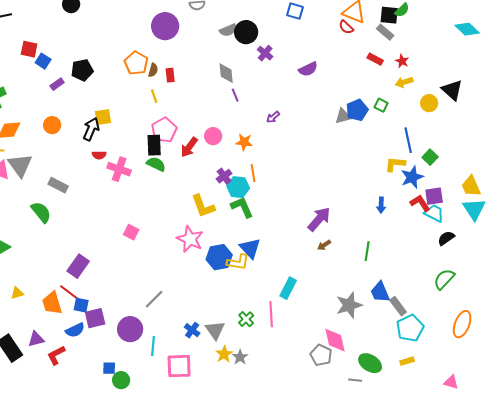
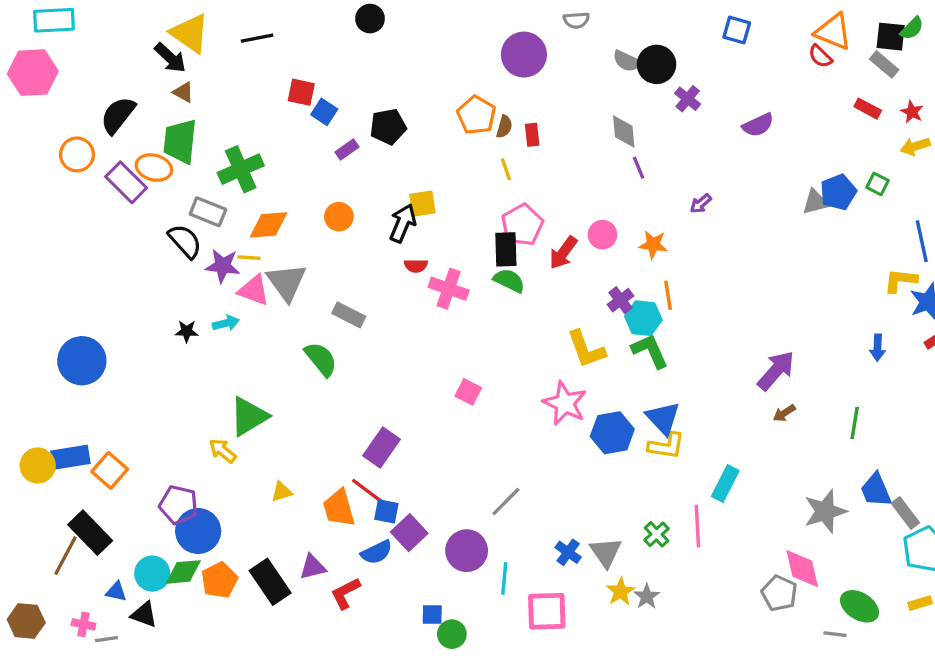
gray semicircle: (228, 30) -> (627, 61), turned 48
yellow L-shape: (238, 262) -> (666, 446), moved
purple square: (95, 318) -> (409, 533), turned -30

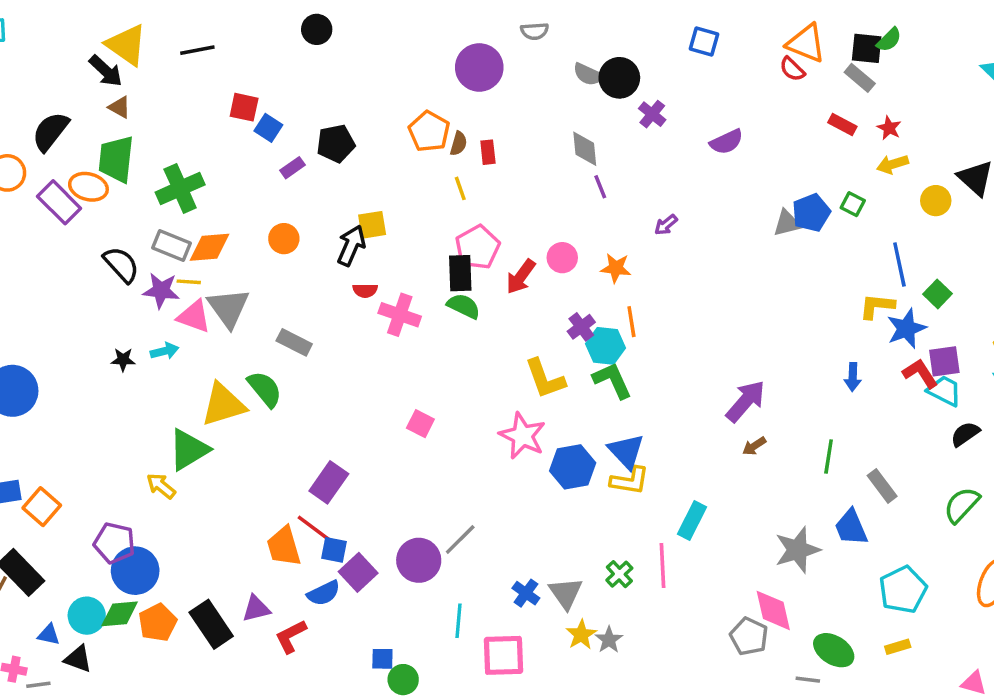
gray rectangle: (208, 212) -> (171, 246), moved
yellow triangle: (282, 492) -> (223, 405), moved, size x2.0
gray rectangle: (905, 513) -> (882, 486), moved
purple circle: (467, 551) -> (419, 560), moved

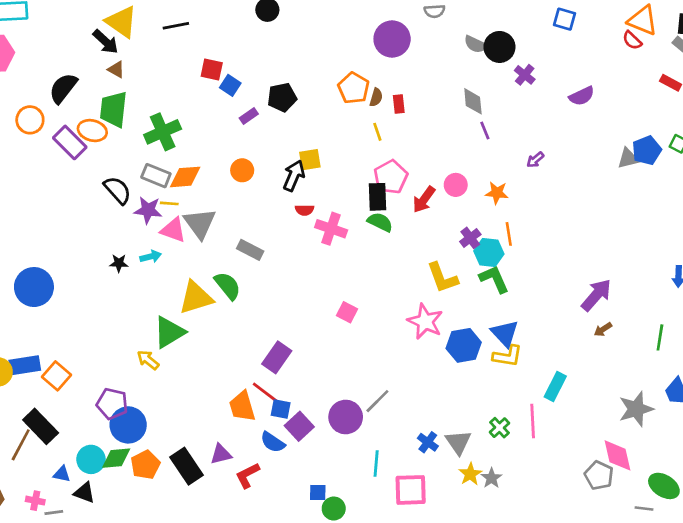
blue semicircle: (324, 593) -> (273, 442), turned 60

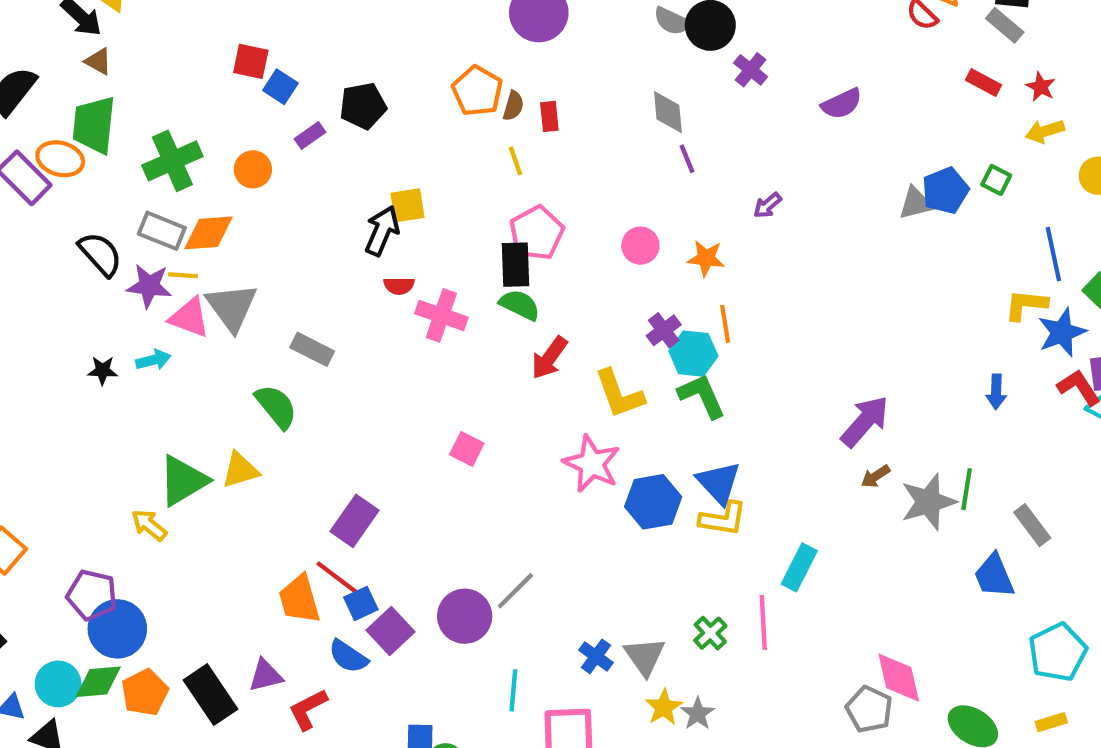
orange circle: (242, 170) -> (253, 169), moved
red arrow: (424, 199) -> (549, 358), moved
yellow triangle: (196, 298) -> (240, 470), moved, size x0.7
blue square: (281, 409) -> (361, 603), turned -36
gray star: (636, 409) -> (928, 502), moved

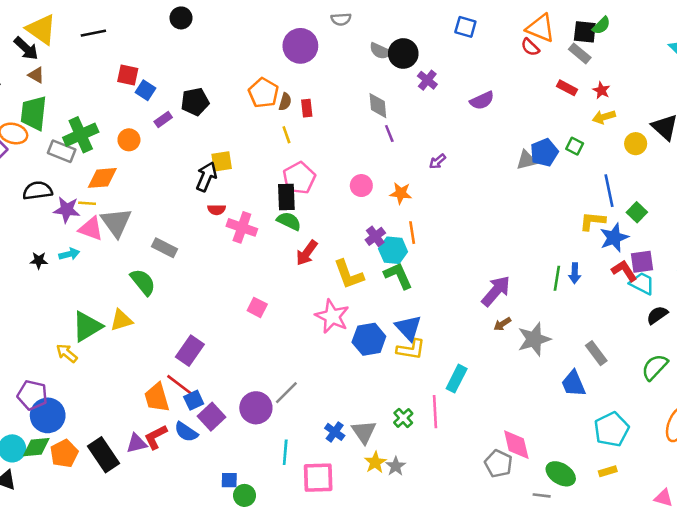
gray rectangle: (162, 231) -> (62, 151), moved
black semicircle: (100, 254) -> (38, 191), turned -56
green line: (967, 489) -> (557, 278), moved
red L-shape: (308, 709) -> (156, 437), moved

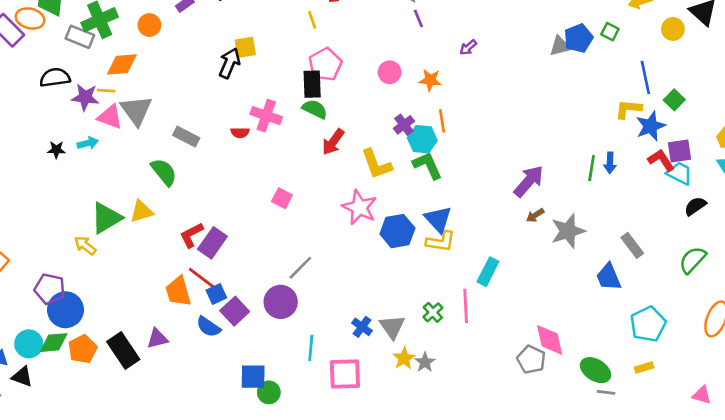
red semicircle: (217, 210) -> (240, 133), moved
gray line: (286, 393) -> (300, 268), moved
red L-shape: (156, 437) -> (191, 235), moved
blue square: (229, 480) -> (253, 377), size x1.5
gray line: (542, 495) -> (606, 392), moved

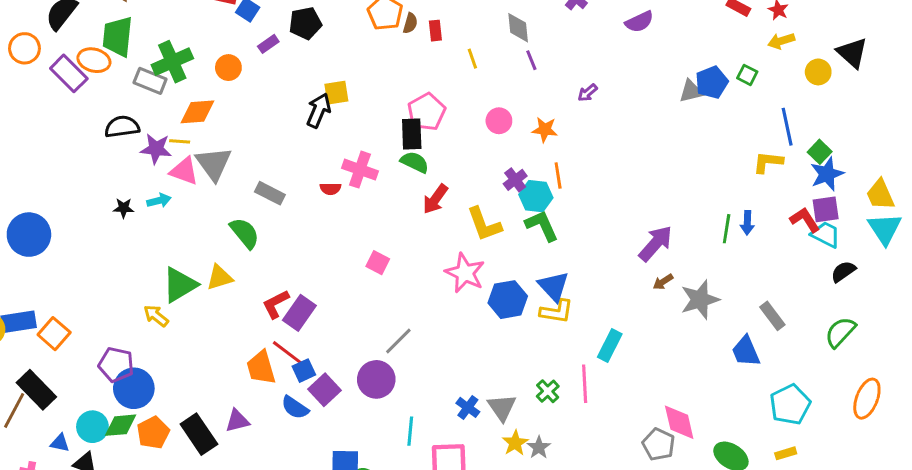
yellow line: (312, 20) -> (472, 59), moved
blue star: (651, 126) -> (827, 174), moved

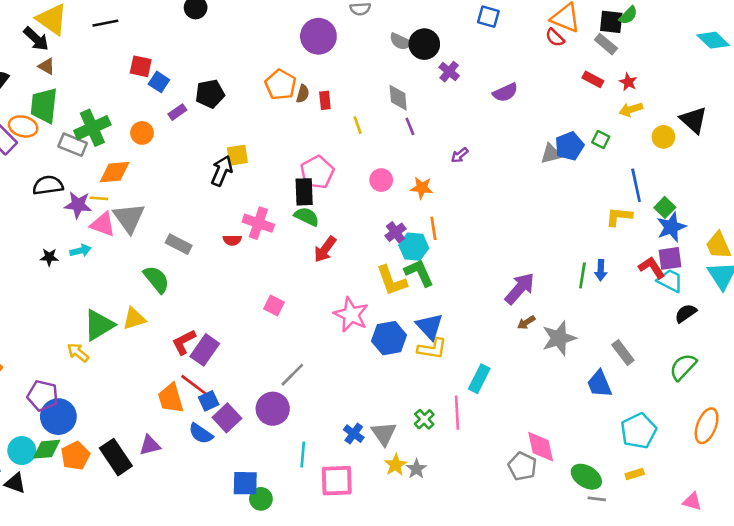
yellow L-shape: (484, 224) -> (392, 281), moved

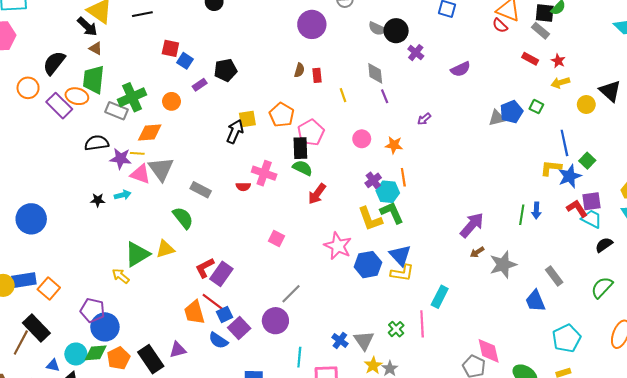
orange pentagon: (281, 85) -> (282, 115), moved
blue star: (671, 227) -> (570, 176), moved

